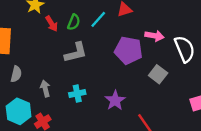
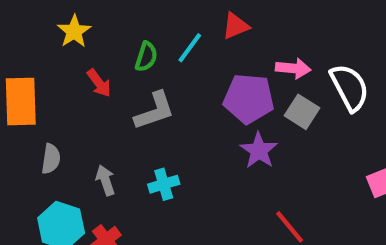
red arrow: (52, 24) -> (99, 83), moved
gray square: (158, 74) -> (302, 112), moved
purple star: (115, 100) -> (259, 150), moved

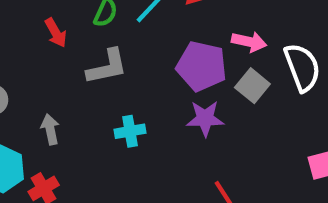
purple star: (259, 150) -> (205, 119), turned 30
cyan cross: (164, 184) -> (130, 131), moved

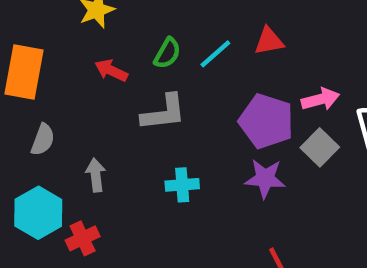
red arrow: (56, 33) -> (111, 70), turned 140
pink arrow: (249, 42) -> (320, 99), turned -32

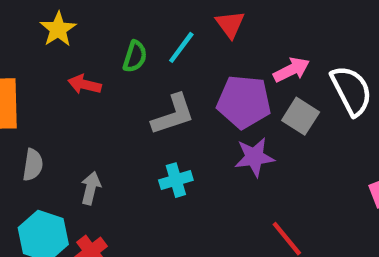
red triangle: (269, 41) -> (230, 24), turned -44
gray L-shape: (164, 113) -> (173, 115), moved
gray arrow: (96, 175) -> (91, 188), turned 32

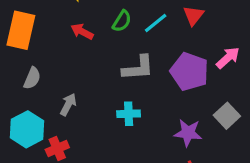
pink arrow: (291, 70) -> (228, 58), turned -30
gray square: (301, 116) -> (227, 116), moved
purple star: (254, 157) -> (188, 133), moved

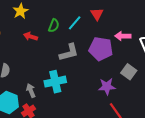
pink arrow: (228, 58) -> (123, 36), turned -126
gray arrow: (68, 104) -> (31, 91), moved, turned -40
cyan cross: (129, 114) -> (55, 82), moved, size x1.5

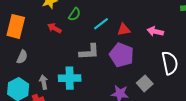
red triangle: (97, 14) -> (124, 30), moved, turned 40
green semicircle: (54, 26) -> (75, 14), moved
pink arrow: (123, 36) -> (155, 31), moved

